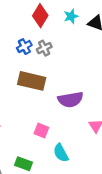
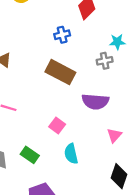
cyan star: (71, 16) -> (117, 42), moved
gray cross: (44, 48) -> (105, 61), moved

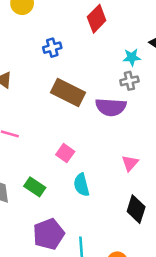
blue cross: (62, 35) -> (52, 48), moved
gray cross: (105, 61) -> (129, 81), moved
purple semicircle: (95, 101) -> (111, 107), moved

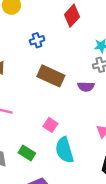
purple semicircle: (111, 107) -> (86, 87), size x0.7
cyan semicircle: (81, 185) -> (64, 150), size x1.4

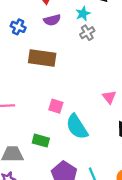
blue cross: (37, 40) -> (18, 27), turned -32
purple semicircle: (86, 87) -> (52, 20), moved

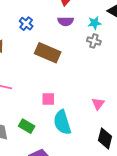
blue cross: (18, 27) -> (26, 24), moved
gray cross: (87, 33) -> (94, 41), turned 32
pink square: (56, 106) -> (48, 99), turned -32

